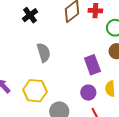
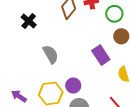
purple circle: (88, 93) -> (73, 85), moved

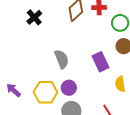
gray semicircle: (51, 54) -> (62, 59), moved

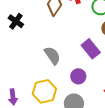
purple circle: (69, 88) -> (78, 76), moved
purple arrow: (14, 90) -> (13, 97), turned -126

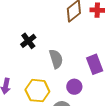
black cross: (16, 21) -> (28, 41), moved

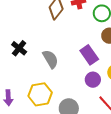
purple circle: (74, 87) -> (93, 80), moved

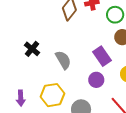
purple circle: (93, 80) -> (96, 80), moved

